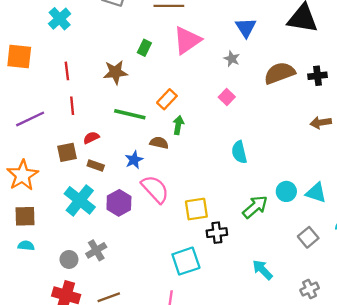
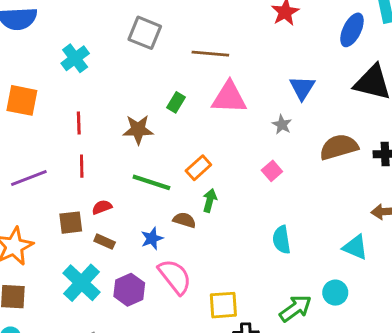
pink triangle: (187, 40) -> (229, 98), turned 32
cyan triangle: (316, 193) -> (355, 247), moved

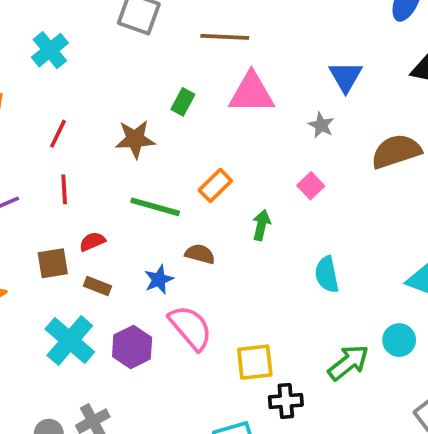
red line: (79, 123) -> (58, 134), turned 30
green arrow: (210, 200) -> (261, 225), moved

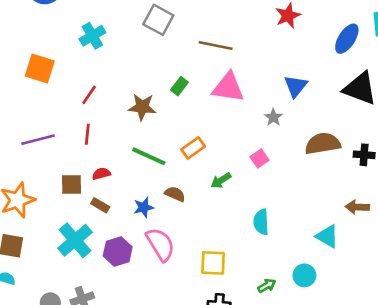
green arrow: (261, 225) -> (221, 180), turned -144
yellow square: (255, 362) -> (213, 263), moved
green arrow: (348, 363) -> (267, 286), size x0.6

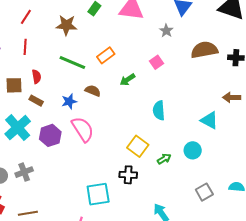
red semicircle: (101, 174) -> (37, 77), turned 96
yellow square: (213, 263) -> (138, 146), moved, turned 35

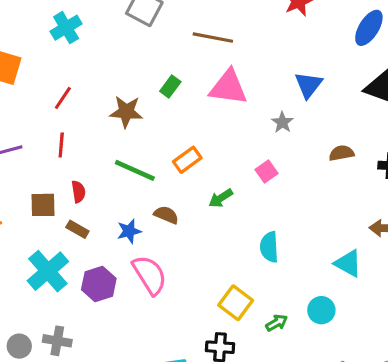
brown semicircle: (204, 50) -> (342, 153), size x0.6
gray cross: (24, 172) -> (57, 341), turned 30

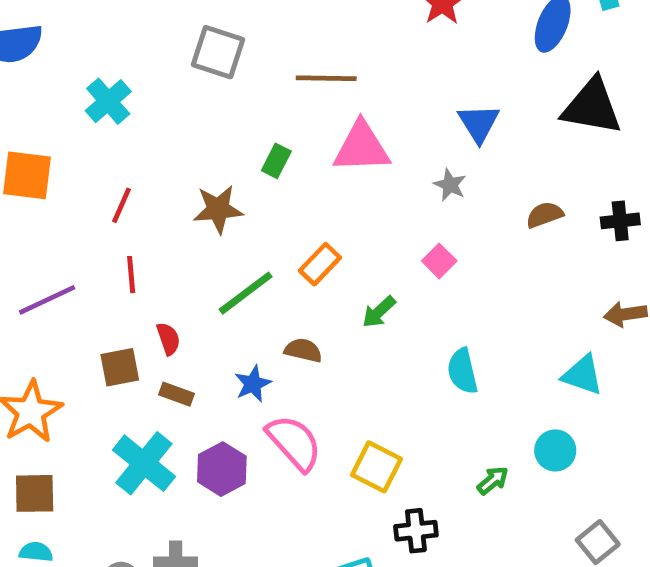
green line: (135, 170) -> (246, 293), turned -51
yellow square: (236, 303) -> (376, 467), moved

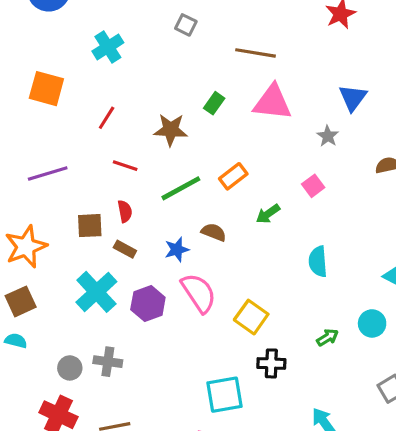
gray square: (218, 52) -> (186, 25), size x0.6
red line: (131, 275) -> (125, 166), moved, turned -75
brown square: (35, 493) -> (21, 301), turned -32

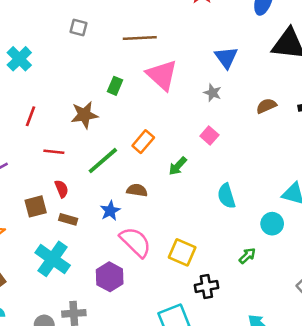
pink triangle: (272, 102) -> (162, 75), turned 48
purple hexagon: (148, 303) -> (110, 277), moved
cyan circle: (372, 323) -> (272, 224), moved

